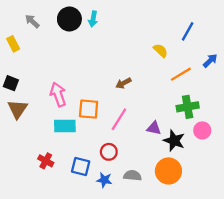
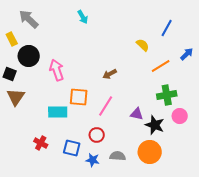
black circle: (69, 19) -> (29, 56), moved
cyan arrow: (93, 19) -> (83, 17), turned -40
gray arrow: (32, 21) -> (29, 19), size x1.5
pink arrow: (58, 94) -> (57, 70), moved

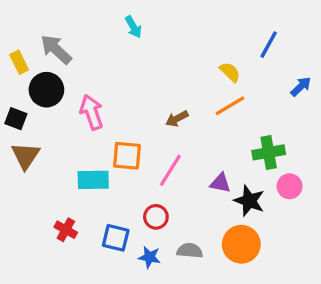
gray arrow: (29, 19) -> (56, 49), moved
orange line: (161, 66) -> (230, 106), moved

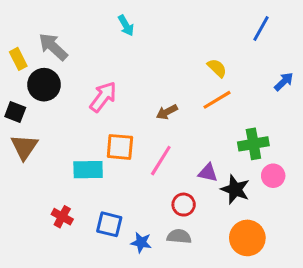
blue line: (269, 45) -> (261, 29), moved
pink arrow: (92, 112) -> (103, 97), moved, turned 56
red circle: (156, 217) -> (184, 205), moved
orange circle: (241, 244) -> (247, 238), moved

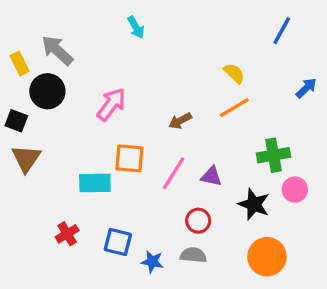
purple triangle: (208, 173) -> (211, 176), moved
red cross: (62, 217) -> (67, 234), turned 30

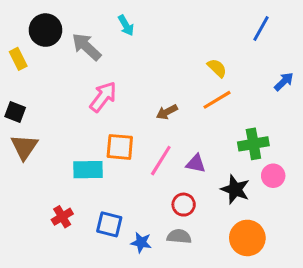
gray arrow: (57, 50) -> (86, 47), moved
black circle: (47, 91) -> (46, 30), moved

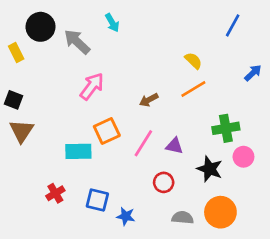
orange square: (120, 147) -> (107, 131), turned -30
gray semicircle: (179, 236) -> (183, 218), moved

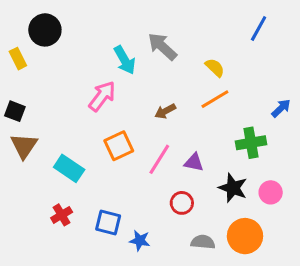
cyan arrow: (112, 23) -> (125, 60), moved, size x1.4
gray arrow: (77, 42) -> (162, 47), moved
blue arrow: (253, 73) -> (281, 108), moved
cyan rectangle: (78, 151) -> (69, 168), moved, turned 35
pink circle: (243, 157) -> (271, 192), moved

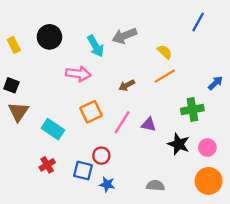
black circle: (45, 30) -> (49, 37), moved
gray arrow: (162, 47) -> (124, 36), turned -65
pink arrow: (102, 96) -> (78, 74), turned 60
red circle: (182, 203) -> (101, 156), moved
orange circle: (245, 236) -> (209, 181), moved

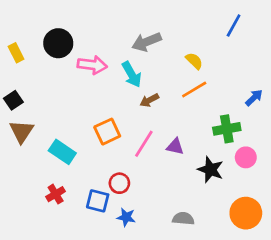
cyan arrow: (96, 46) -> (132, 74), moved
pink arrow: (78, 74) -> (92, 65), moved
black square: (11, 85) -> (13, 100), turned 35
pink circle: (207, 148) -> (246, 157), moved

